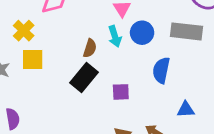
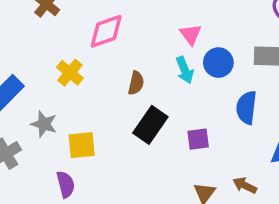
brown semicircle: (90, 48) -> (136, 83), moved
yellow square: (33, 59) -> (82, 145), moved

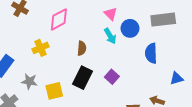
yellow cross: (70, 73) -> (41, 48), turned 35
black rectangle: (150, 125) -> (83, 78), moved
purple square: (198, 139) -> (112, 77), moved, turned -32

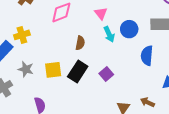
pink triangle: (111, 14) -> (101, 13), moved
yellow cross: (41, 48) -> (22, 35), moved
yellow square: (54, 91) -> (53, 70), moved

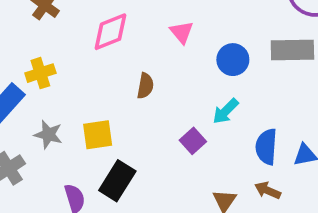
cyan arrow: (109, 34) -> (226, 111), moved, turned 70
blue semicircle: (147, 56) -> (266, 147), moved
black rectangle: (78, 72) -> (117, 181), moved

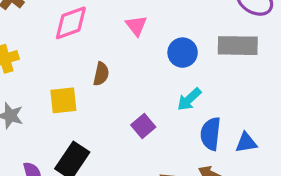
cyan arrow: (226, 111) -> (189, 99), moved
yellow square: (98, 135) -> (63, 100), moved

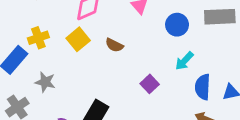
brown semicircle: (101, 74) -> (114, 45), turned 108
yellow square: (63, 100) -> (78, 39), moved, turned -30

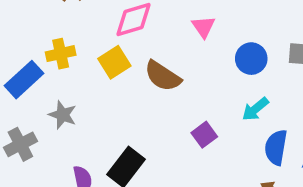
brown semicircle: (114, 45) -> (163, 76), size x1.5

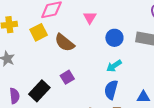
purple square: (204, 135) -> (67, 77), moved
blue semicircle: (276, 147) -> (111, 90), moved

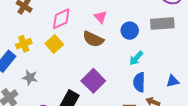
brown semicircle: (64, 43) -> (93, 39), moved
purple square: (67, 77) -> (93, 81), size x1.6

